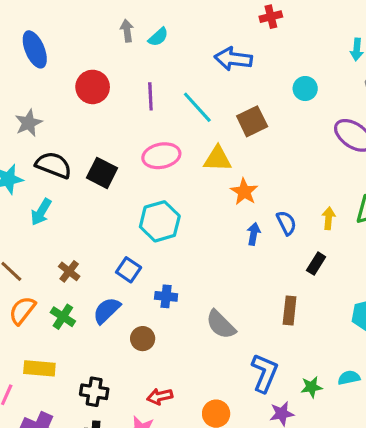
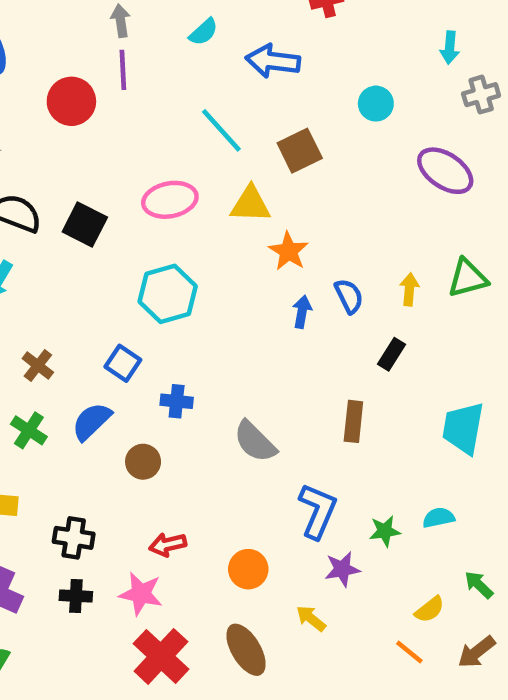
cyan semicircle: (158, 37) -> (203, 32), moved
purple line: (150, 96) -> (123, 70), moved

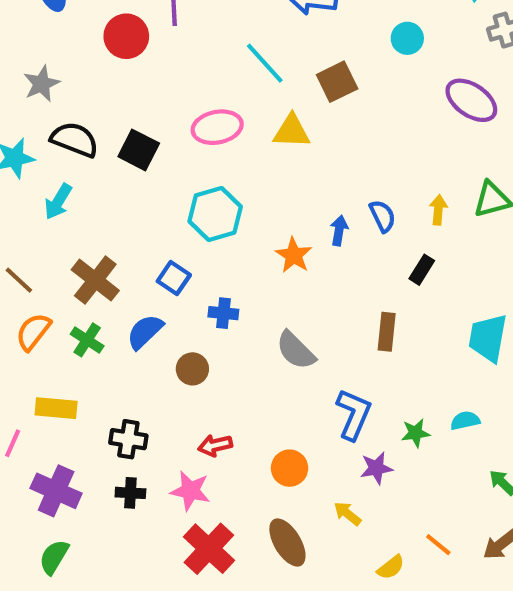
orange star: (289, 251) -> (294, 255), moved
brown cross: (38, 365) -> (95, 280), size x1.6
yellow semicircle: (430, 609) -> (391, 567), moved

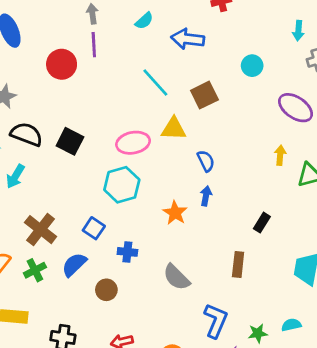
pink ellipse: (217, 127) -> (133, 143), moved
yellow arrow: (438, 210) -> (280, 155), moved
blue semicircle: (383, 216) -> (206, 161), moved
green cross: (87, 340) -> (35, 270), turned 30

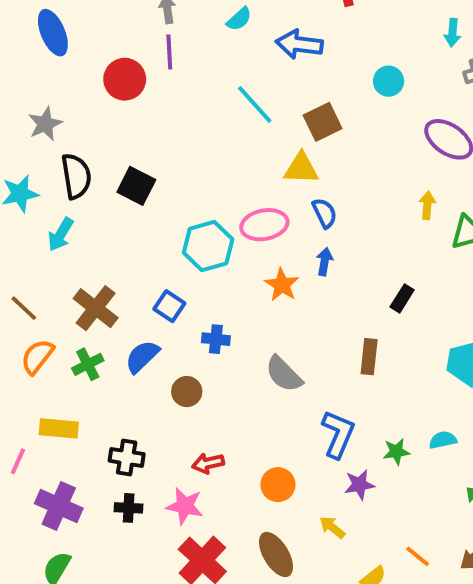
yellow triangle: (174, 129) -> (301, 168), moved
black semicircle: (27, 134) -> (76, 176), turned 60
pink ellipse: (133, 143) -> (264, 225), moved

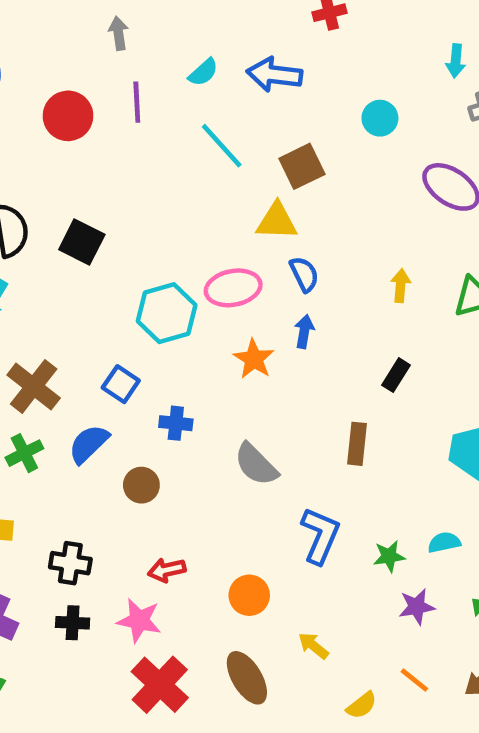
cyan semicircle: (239, 19) -> (203, 72), moved
purple line: (169, 52) -> (137, 102), moved
yellow arrow: (427, 205) -> (401, 286), moved
purple star: (359, 485) -> (417, 607), moved

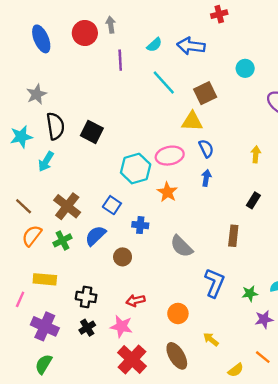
red circle: (68, 116) -> (85, 33), moved
orange star: (254, 359) -> (167, 192), moved
black cross: (73, 623) -> (87, 328), turned -35

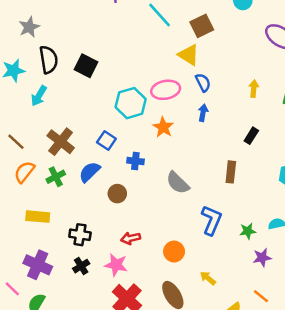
yellow triangle: (192, 121) -> (189, 55), turned 30
pink line: (20, 299) -> (12, 289), moved, turned -70

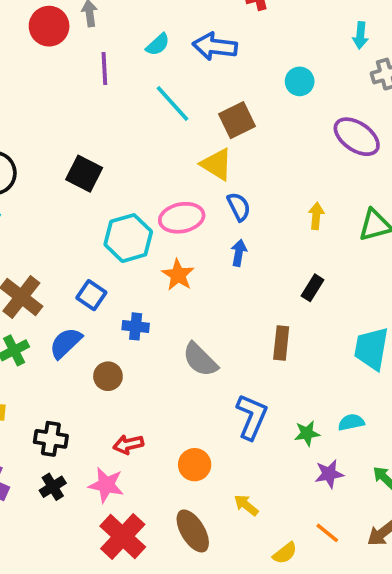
black square: (86, 66) -> (84, 174), moved

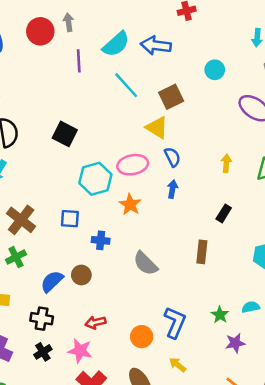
cyan semicircle: (158, 45) -> (116, 44), size x1.6
blue square: (91, 295) -> (70, 219), turned -30
blue semicircle: (66, 343) -> (52, 281), moved
blue L-shape: (252, 417) -> (175, 322), moved
green star: (307, 433) -> (220, 315), turned -30

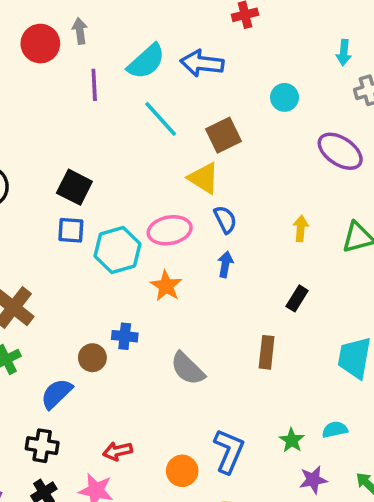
blue square: (70, 219) -> (71, 230), moved
brown circle: (81, 275) -> (92, 358), moved

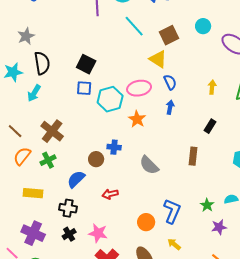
cyan circle: (285, 97) -> (203, 26), moved
red arrow: (118, 451) -> (110, 194), moved

